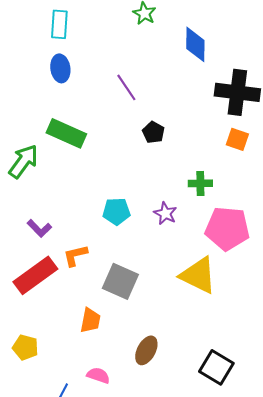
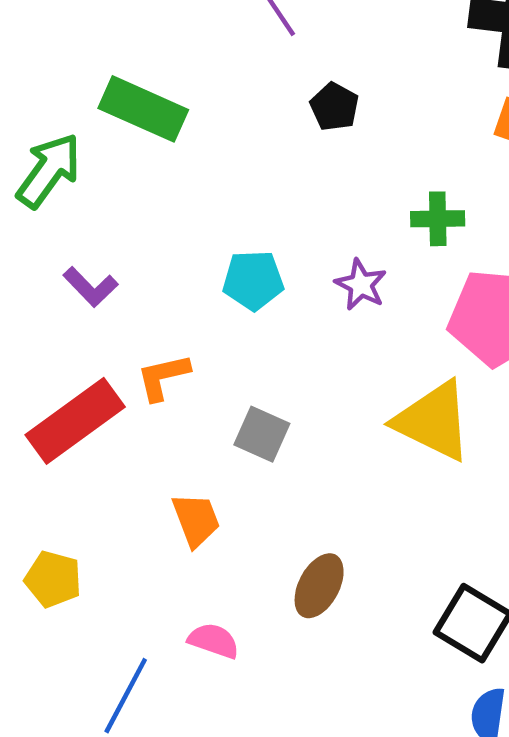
purple L-shape: (39, 228) -> (91, 287), moved
gray square: (120, 281) -> (262, 434), size x0.7
orange trapezoid: (90, 320) -> (196, 520), turned -32

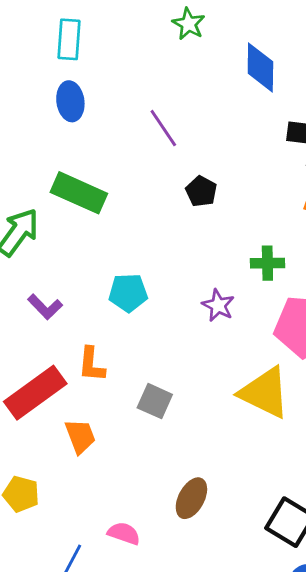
cyan pentagon: (253, 280) -> (128, 293), moved
orange L-shape: (163, 377) -> (92, 364), turned -72
orange trapezoid: (196, 520) -> (80, 436), moved

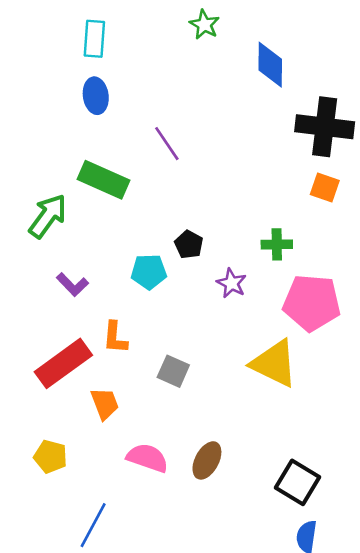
purple line: (163, 128) -> (167, 144), moved
black pentagon: (201, 191) -> (189, 244), moved
pink semicircle: (124, 533) -> (147, 458), moved, size x1.4

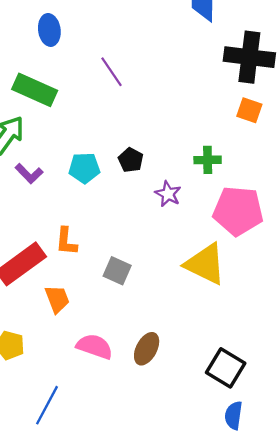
green rectangle: (103, 180) -> (35, 90), moved
cyan pentagon: (149, 272) -> (84, 168), moved
purple L-shape: (72, 285) -> (29, 174), moved

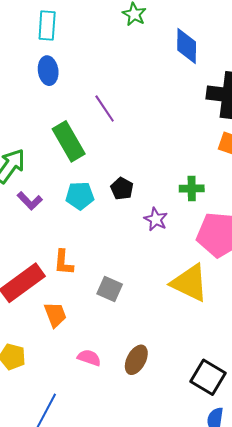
green rectangle: (35, 90) -> (69, 141), moved, turned 36
pink semicircle: (95, 346) -> (89, 358), size x0.7

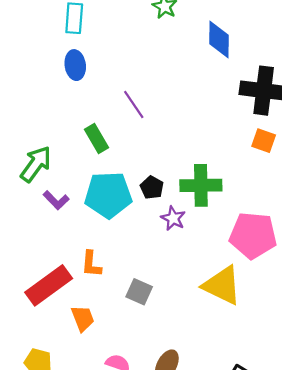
green rectangle: (69, 141) -> (97, 139), size x0.7
green cross: (192, 189) -> (201, 185), moved, size x1.6
cyan pentagon: (80, 196) -> (108, 195), size x1.6
purple star: (156, 219) -> (173, 218), moved

